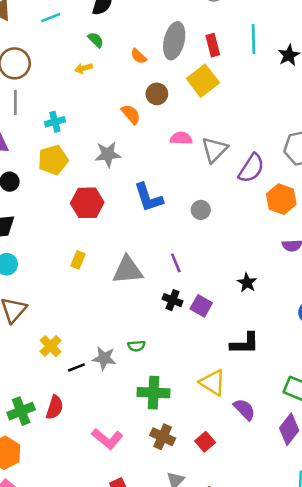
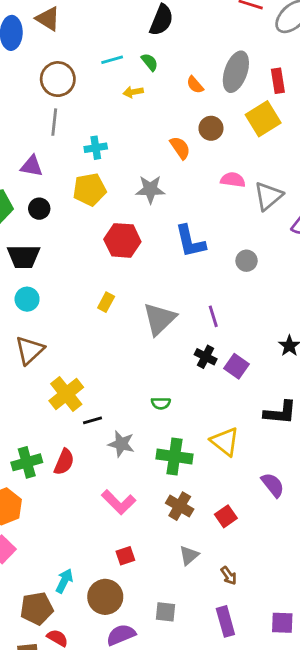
cyan line: (51, 18) -> (112, 60), moved
gray triangle: (128, 270) -> (159, 319), turned -44
yellow cross: (51, 346) -> (66, 394), size x1.4
gray star: (104, 358) -> (121, 444), moved
yellow triangle: (213, 382) -> (225, 442), moved

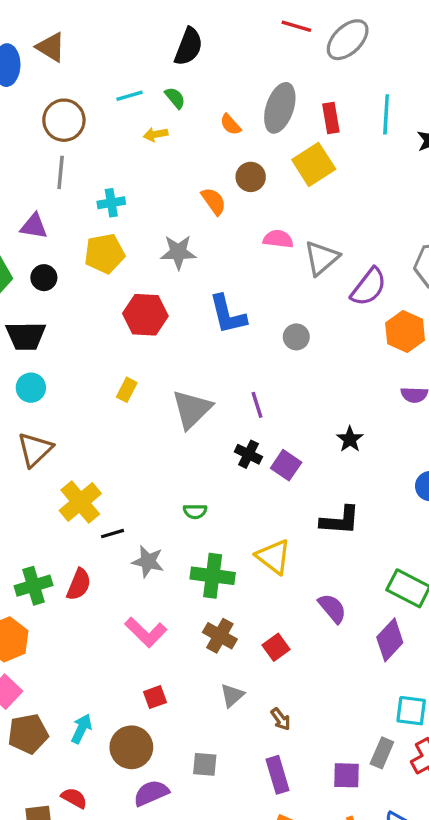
brown pentagon: (37, 609) -> (28, 734), moved

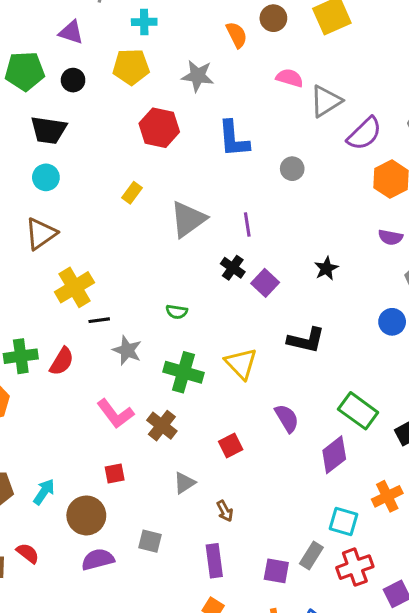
brown cross: (220, 636) -> (162, 426), moved

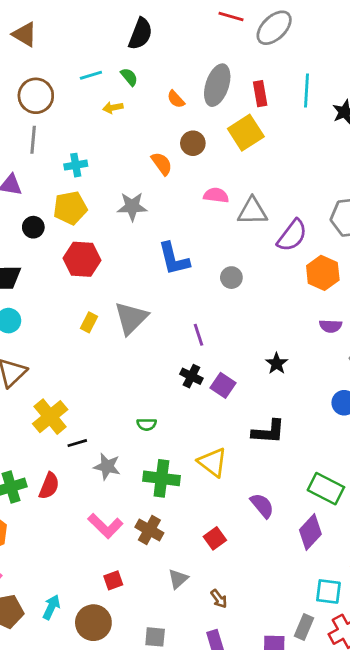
black circle: (73, 80) -> (33, 227), moved
gray triangle: (326, 101) -> (252, 211), turned 40
red hexagon: (159, 128) -> (82, 259), moved
gray triangle: (188, 219) -> (131, 318), moved

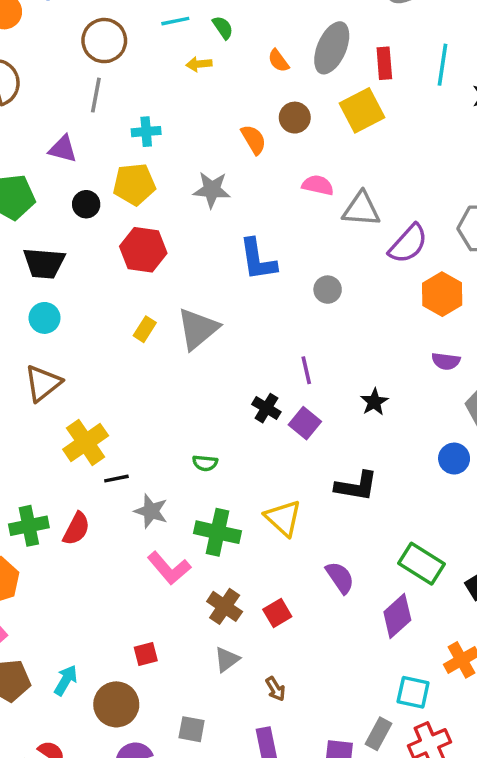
purple line: (199, 335) -> (306, 370), moved
pink L-shape: (105, 526) -> (169, 568), moved
brown cross: (149, 530) -> (225, 606), moved

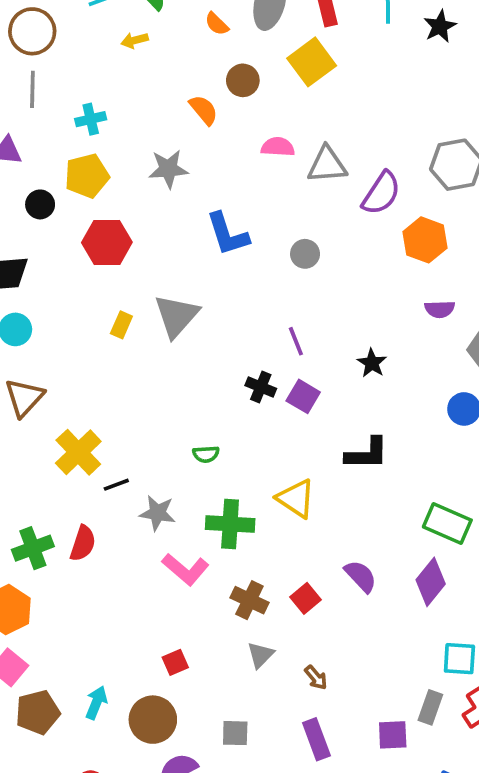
purple semicircle: (340, 578) -> (361, 576), moved

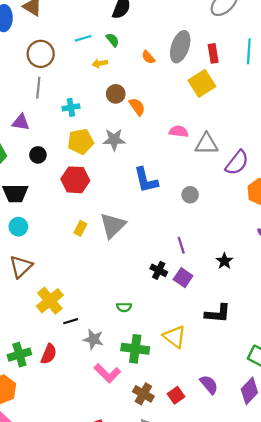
brown circle: (243, 80) -> (116, 94), moved
yellow pentagon: (87, 176) -> (81, 142), moved

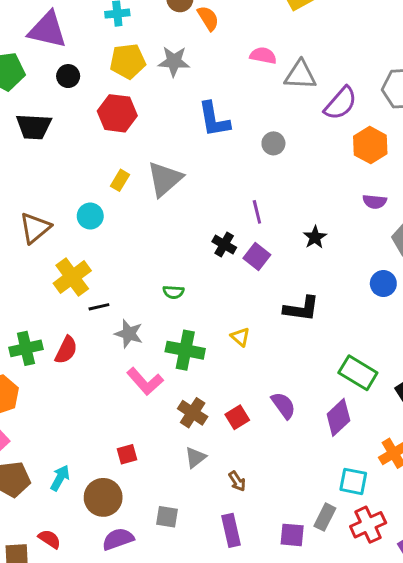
purple triangle: (21, 122) -> (47, 30), size x1.6
cyan circle: (18, 227) -> (90, 216), moved
yellow triangle: (175, 337) -> (240, 337), size x0.6

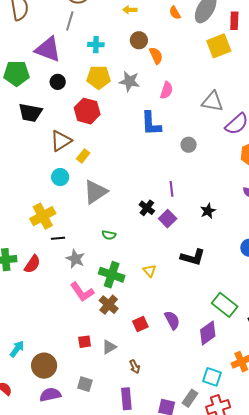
pink semicircle: (263, 56) -> (167, 90), moved, turned 90
gray triangle: (165, 179) -> (95, 192), moved
brown triangle: (35, 228) -> (61, 141), moved
brown cross: (193, 413) -> (109, 305), moved
red square: (127, 454) -> (85, 342), moved

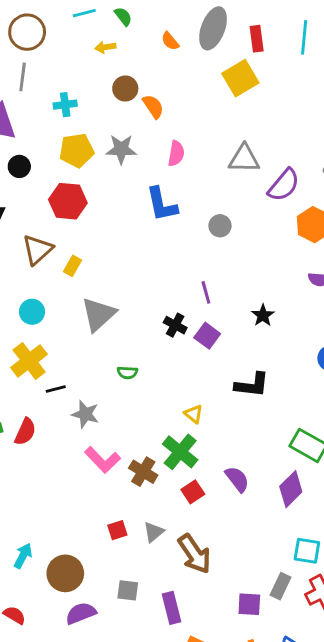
cyan circle: (60, 177) -> (32, 312), moved
green cross: (112, 275) -> (180, 452), moved, turned 30
brown arrow: (135, 367) -> (195, 554), size x2.0
purple rectangle: (126, 399) -> (172, 608), moved

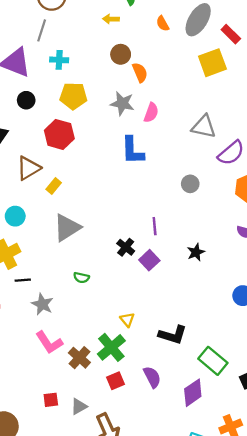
red rectangle: (257, 39) -> (231, 34), turned -48
cyan cross: (65, 105) -> (59, 60), moved
gray star: (121, 149) -> (122, 103), moved
gray circle: (220, 226) -> (190, 184), moved
black L-shape: (252, 385) -> (173, 335), moved

